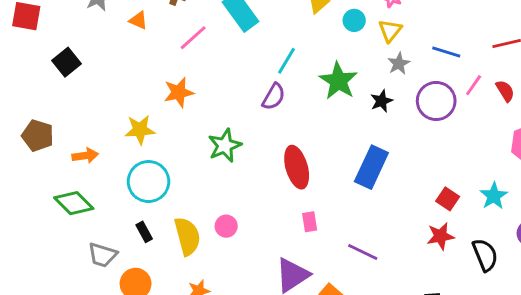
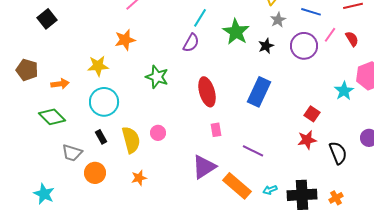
green star: (225, 146) -> (157, 77), turned -30
cyan star: (494, 196) -> (344, 91), moved

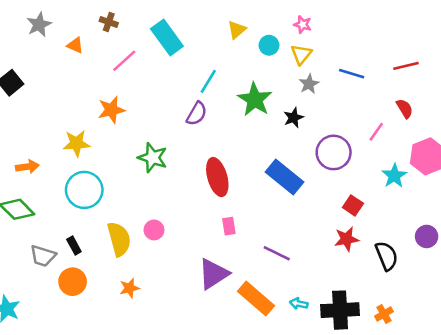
pink line: (330, 35) -> (376, 132), moved
purple circle: (304, 46) -> (334, 152), moved
blue rectangle: (259, 92) -> (284, 177), turned -76
black rectangle: (101, 137) -> (74, 245), moved
cyan arrow: (270, 190) -> (299, 304), turned 32

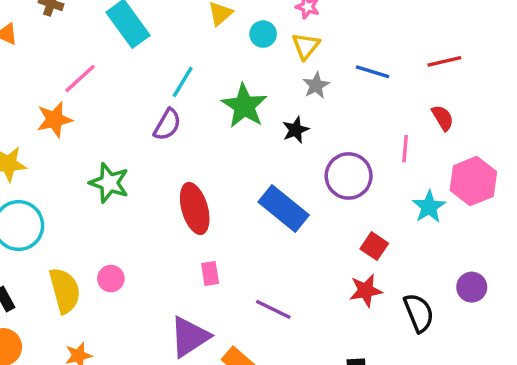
pink line: (124, 61) -> (80, 78), moved
pink line: (376, 132) -> (405, 149), turned -30

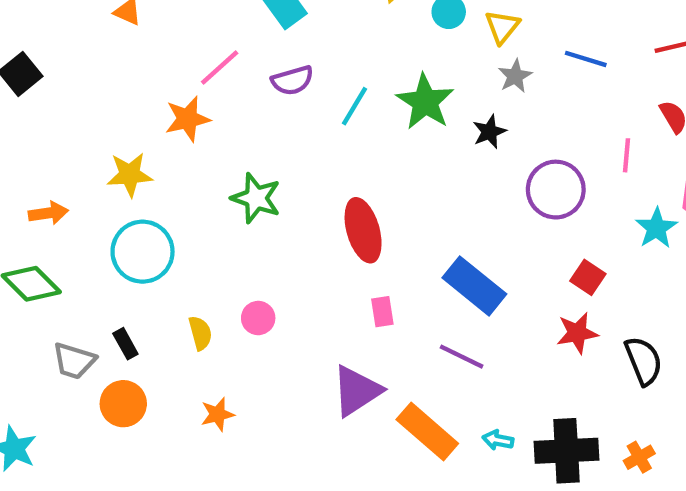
cyan line: (183, 82) -> (354, 106), moved
purple semicircle: (167, 125) -> (292, 80), moved, turned 44
blue rectangle: (284, 208) -> (474, 286), moved
yellow semicircle: (65, 291) -> (200, 333), size x0.6

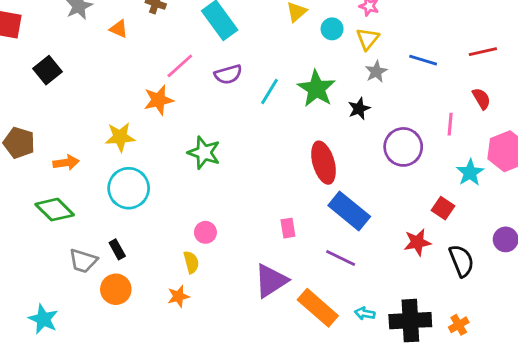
red ellipse: (363, 230) -> (324, 163), moved
red square: (588, 277) -> (443, 208), moved
yellow semicircle: (200, 333) -> (191, 262), moved

